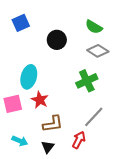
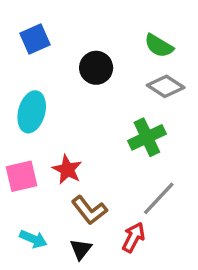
cyan ellipse: (29, 77) -> (32, 112), moved
brown L-shape: (53, 124) -> (89, 210), turned 60

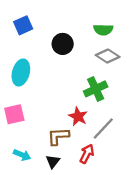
green semicircle: (159, 46) -> (103, 30), turned -30
red star: (67, 170) -> (78, 116), moved
brown L-shape: (89, 210) -> (58, 136), turned 125

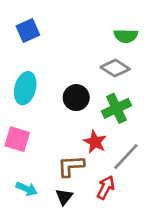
black circle: (63, 44) -> (76, 98), moved
gray diamond: (108, 56) -> (115, 68), moved
pink square: (14, 114) -> (17, 139), turned 30

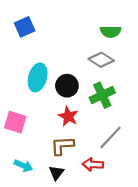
cyan ellipse: (25, 88) -> (38, 77), moved
red star: (95, 142) -> (68, 116), moved
red arrow: (106, 187) -> (93, 164), turned -114

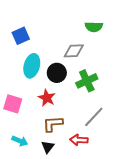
blue square: (25, 27) -> (21, 36), moved
gray diamond: (101, 60) -> (74, 51), moved, turned -35
red star: (68, 116) -> (47, 98), moved

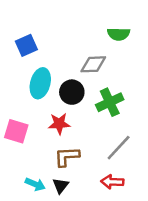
red star: (47, 98) -> (59, 124), turned -30
red arrow: (79, 140) -> (112, 182), moved
cyan arrow: (20, 141) -> (35, 184), moved

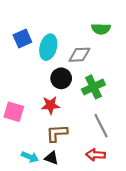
cyan ellipse: (40, 83) -> (48, 47), moved
gray line: (119, 148) -> (101, 126), turned -70
black triangle: (60, 186) -> (51, 158), turned -48

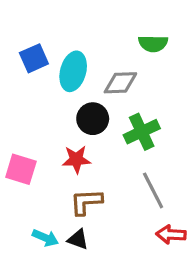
red arrow: (96, 155) -> (171, 235), moved

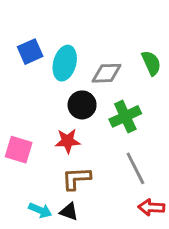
green semicircle: (153, 44) -> (151, 63), moved, turned -115

